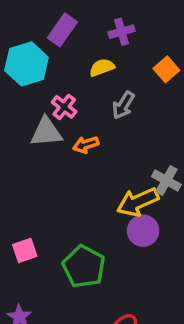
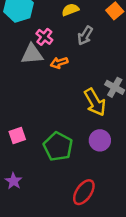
yellow arrow: (138, 202) -> (95, 102), turned -96
purple circle: (143, 231) -> (100, 140), moved

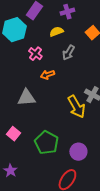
gray triangle: (32, 54) -> (26, 98), moved
pink square: (17, 135) -> (13, 134), turned -32
purple circle: (100, 140) -> (78, 152), moved

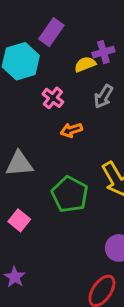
purple cross: (67, 12) -> (103, 52), moved
gray triangle: (26, 98) -> (19, 164), moved
green pentagon: (46, 143) -> (70, 194), moved

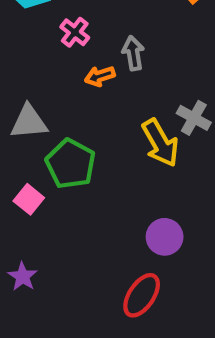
gray arrow: (103, 96) -> (133, 53), moved, turned 140
green pentagon: (70, 194) -> (71, 164), moved

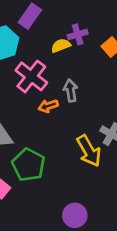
pink cross: (75, 32) -> (31, 76), size x1.6
purple circle: (165, 237) -> (75, 215), moved

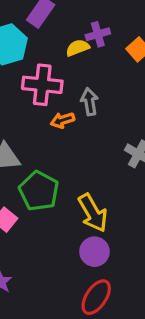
pink cross: (31, 76) -> (42, 85), turned -32
yellow arrow: (89, 151) -> (93, 213), moved

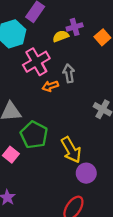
pink cross: (42, 85) -> (36, 62), turned -36
purple circle: (94, 252) -> (86, 173), moved

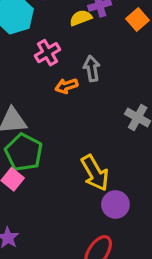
pink cross: (36, 62) -> (47, 53), size x0.7
green pentagon: (34, 135) -> (24, 152), moved

